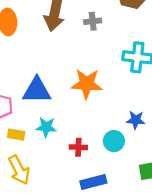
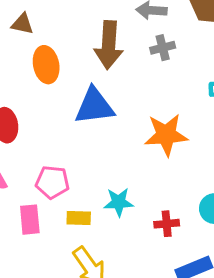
blue triangle: (37, 90) -> (94, 106), moved

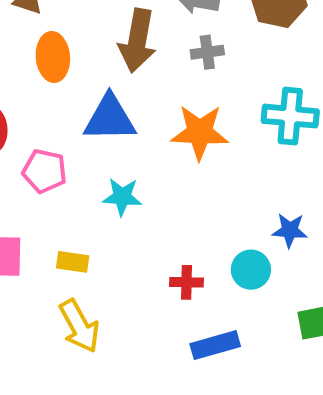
orange star: (166, 135) -> (200, 132), moved
pink pentagon: (52, 182) -> (44, 171), moved
cyan star: (119, 202) -> (122, 197), moved

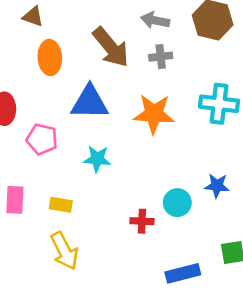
brown arrow: (137, 41) -> (111, 47), turned -51
cyan circle: (251, 270) -> (177, 203), moved
blue rectangle: (215, 345) -> (183, 273), moved

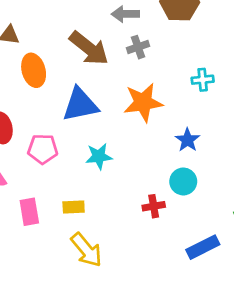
cyan cross: (219, 104) -> (203, 80), size x0.6
blue star: (217, 186) -> (187, 140), moved, turned -30

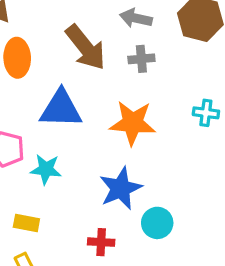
blue star: (187, 140) -> (121, 188), moved, size x1.5
cyan star: (99, 156) -> (46, 169), moved
red cross: (154, 206) -> (101, 242), moved

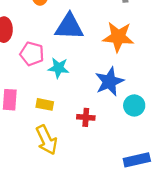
red cross: (101, 242) -> (86, 117), moved

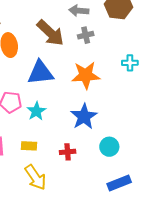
cyan star: (58, 68) -> (36, 111), turned -30
cyan circle: (134, 105) -> (109, 147), moved

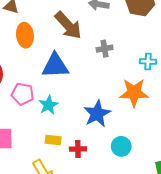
gray cross: (86, 35) -> (105, 49), moved
orange star: (86, 75) -> (134, 93), moved
yellow rectangle: (29, 146) -> (53, 140), moved

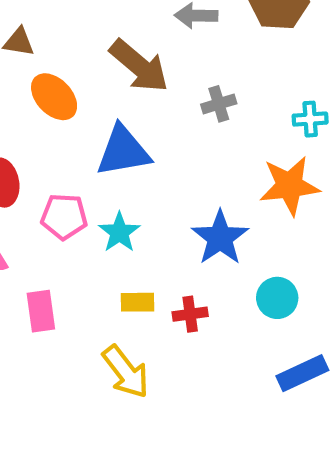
orange ellipse: (25, 35) -> (54, 97), turned -30

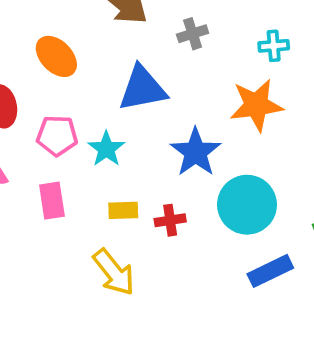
orange ellipse: (54, 97) -> (56, 56), moved
blue triangle: (123, 151) -> (142, 89), moved
cyan circle: (277, 298) -> (247, 205), size x1.6
pink rectangle: (41, 311) -> (52, 201), moved

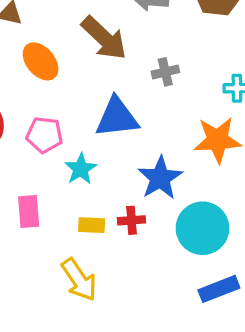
orange ellipse: (56, 56) -> (41, 61), moved
pink pentagon: (57, 136) -> (44, 135), moved
red cross: (170, 220) -> (132, 220), moved

